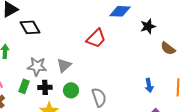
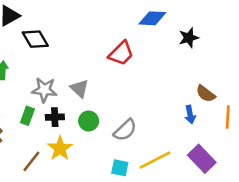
brown semicircle: (168, 48) -> (206, 94), moved
gray triangle: (64, 65) -> (80, 89), turned -35
gray semicircle: (99, 97) -> (125, 130), turned 66

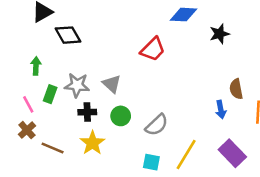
brown semicircle: (206, 94) -> (236, 89), turned 42
green rectangle: (27, 116) -> (50, 94), moved
yellow line: (155, 160) -> (186, 154), turned -32
brown line: (31, 161) -> (53, 148), moved, turned 75

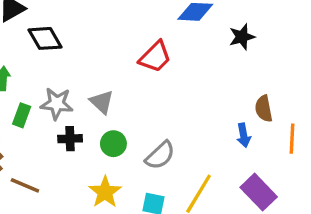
yellow star: (92, 143) -> (105, 192), moved

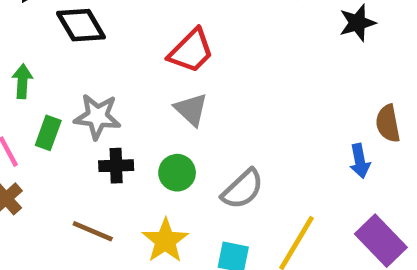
red trapezoid: (155, 57) -> (191, 51), moved
gray triangle: (102, 102) -> (191, 109), moved
brown line: (25, 185) -> (93, 231), moved

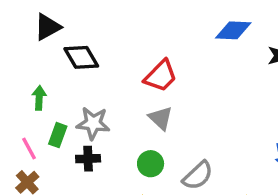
black cross: (116, 166) -> (88, 159), moved

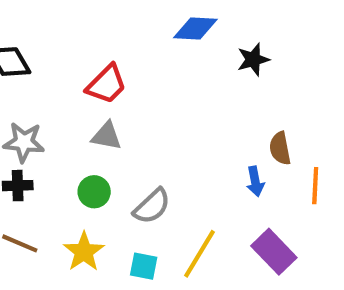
gray triangle: (161, 118) -> (106, 136), turned -32

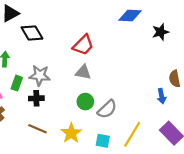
green circle: (94, 192) -> (85, 102), moved

